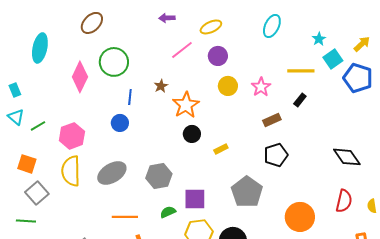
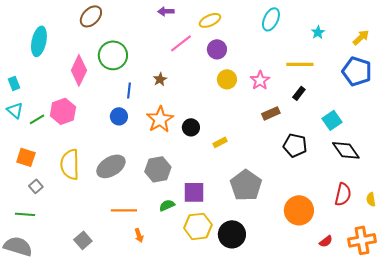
cyan square: (333, 59) -> (332, 120), moved
orange star: (186, 105) -> (160, 119), moved
pink hexagon: (72, 136) -> (63, 111), moved
black pentagon: (276, 155) -> (295, 145), moved, turned 30
gray square: (37, 193) -> (36, 186), size x0.6

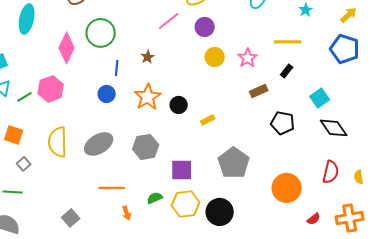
green semicircle: (167, 205) -> (155, 198), moved

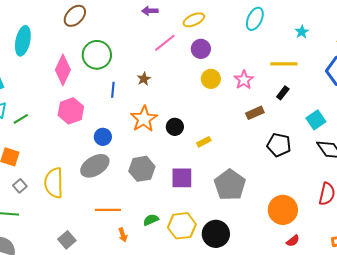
pink hexagon: (51, 89) -> (71, 111), moved
blue circle: (107, 94) -> (103, 137), moved
yellow semicircle: (58, 142) -> (54, 183), moved
purple square: (182, 170) -> (182, 178), moved
red semicircle: (314, 219) -> (293, 241), moved

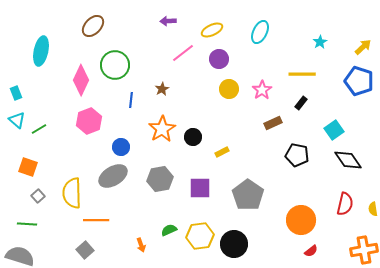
cyan ellipse: (255, 19) -> (260, 32), moved
orange line: (108, 210) -> (96, 220), moved

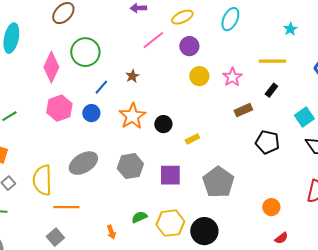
blue line: (131, 100) -> (101, 87), turned 35
blue circle: (121, 147) -> (91, 113), moved
orange circle: (301, 220) -> (271, 207), size x0.6

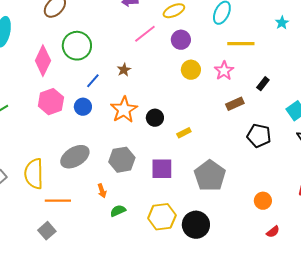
yellow line: (272, 61) -> (241, 44), moved
green semicircle: (139, 217) -> (118, 211), moved
orange arrow: (111, 232) -> (102, 191), moved

